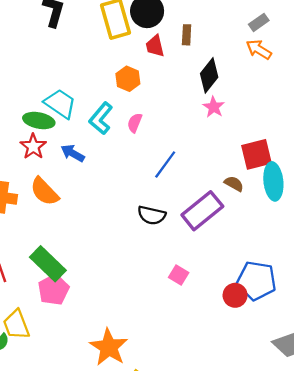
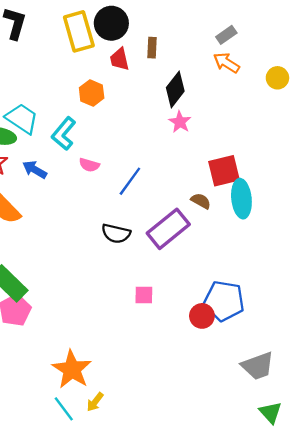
pink semicircle: (135, 123) -> (89, 165), moved, turned -96
pink square: (179, 275) -> (144, 295), turned -30

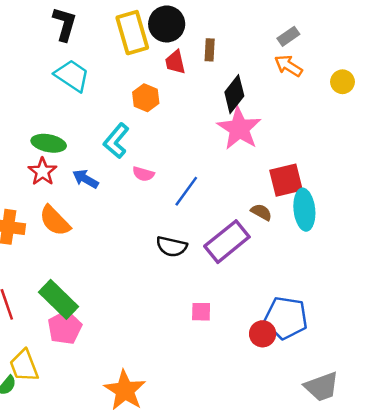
cyan trapezoid: (22, 118) -> (72, 76), moved
pink star: (180, 122) -> (239, 128), size x1.8

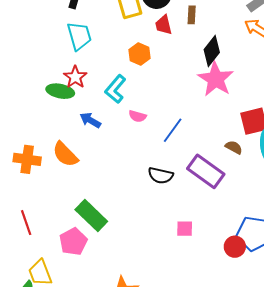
cyan trapezoid: (72, 76) -> (79, 36), turned 40
red star: (42, 172) -> (75, 77), moved
purple rectangle: (227, 242) -> (206, 171), turned 75
green rectangle: (58, 299) -> (91, 216), moved

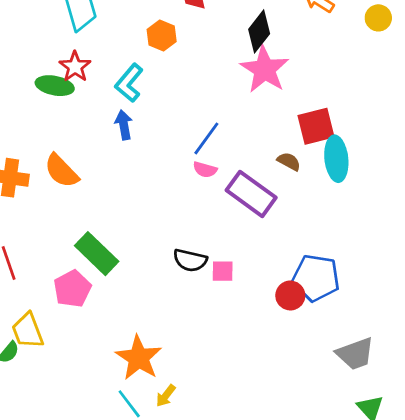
pink semicircle: (137, 116) -> (205, 170), moved
blue arrow: (90, 120) -> (124, 125), moved, turned 50
black semicircle: (161, 175) -> (190, 260), moved

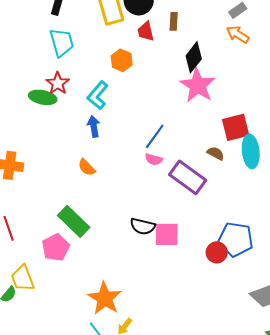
orange semicircle: (61, 171) -> (87, 167), moved, size x0.7
pink square: (223, 271) -> (167, 234), size x1.5

